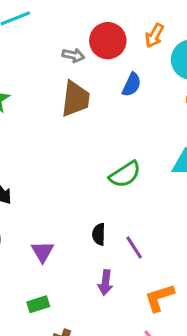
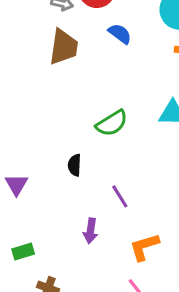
blue semicircle: (132, 85) -> (120, 34), turned -80
black semicircle: (99, 234) -> (75, 165), moved
purple triangle: (43, 252) -> (16, 185), moved

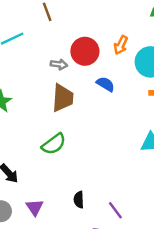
green semicircle: (112, 123) -> (54, 144), moved
black semicircle: (75, 165) -> (79, 200), moved

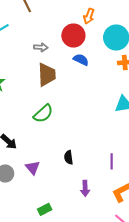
orange arrow: (121, 45) -> (89, 16), moved
red circle: (85, 51) -> (73, 36), moved
purple line: (115, 210) -> (112, 161), moved, turned 42

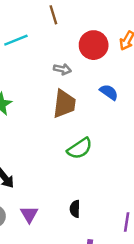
red circle: (73, 36) -> (94, 45), moved
green semicircle: (43, 114) -> (80, 148), moved

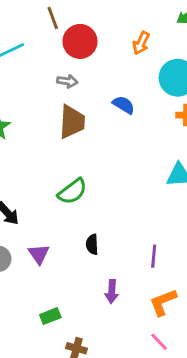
red circle: (94, 45) -> (80, 41), moved
green semicircle: (80, 148) -> (72, 192), moved

